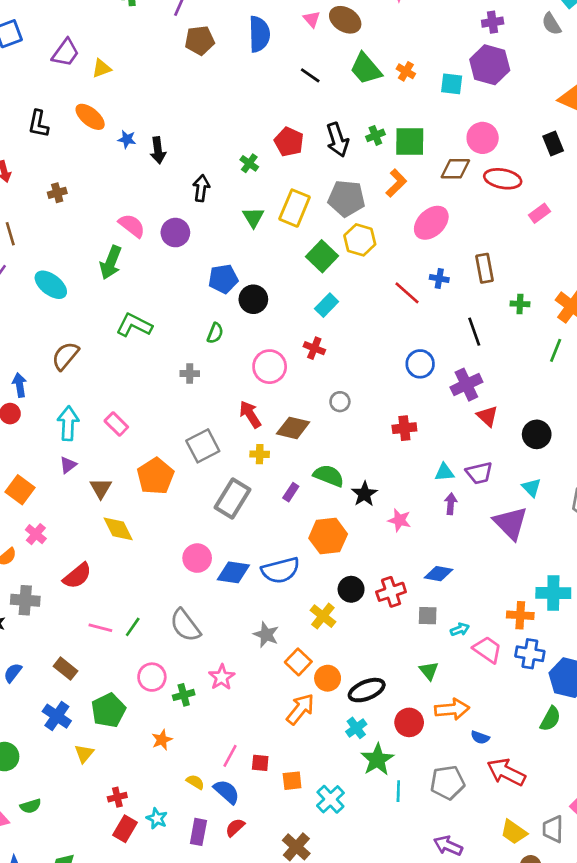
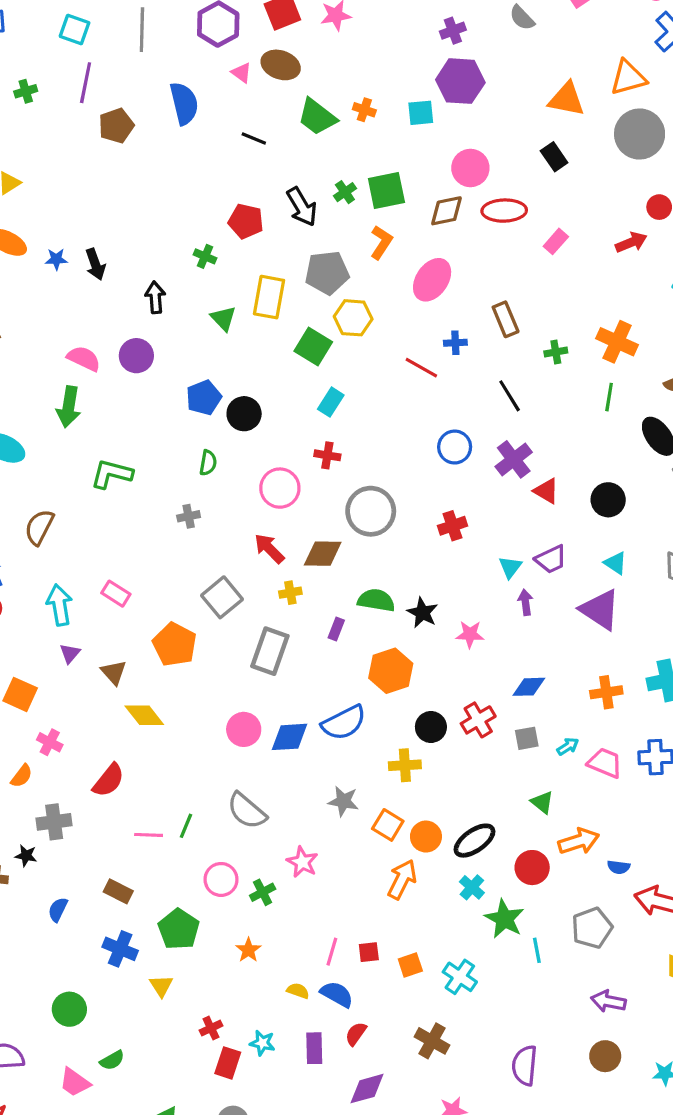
gray circle: (340, 402) -> (371, 511), size x2.0
cyan triangle: (444, 472) -> (510, 567), turned -35
orange cross: (520, 615) -> (606, 692), moved
yellow cross: (323, 616) -> (405, 765), turned -30

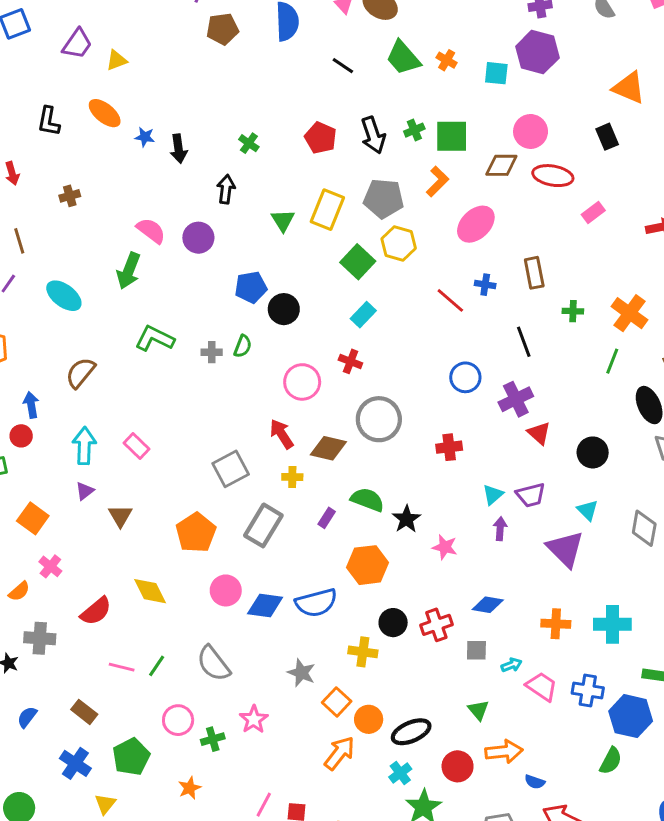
green cross: (205, 256) -> (249, 143), moved
gray cross: (189, 516) -> (212, 352), moved
orange pentagon: (175, 644) -> (196, 533), moved
yellow diamond: (144, 715) -> (150, 591), moved

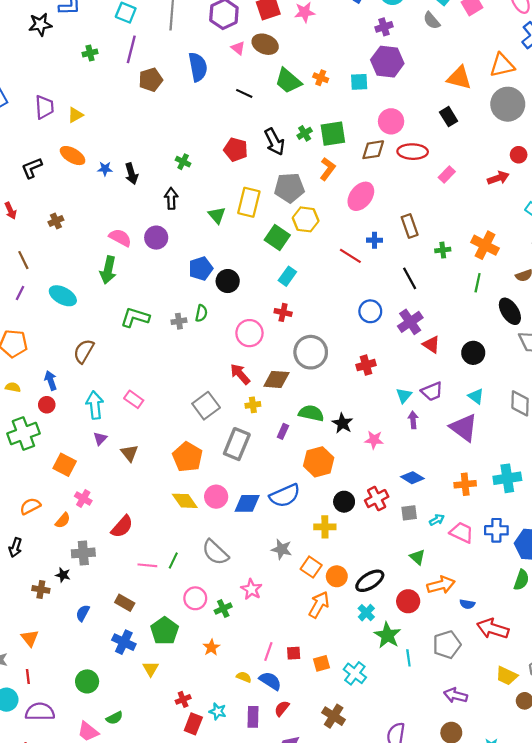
purple trapezoid: (77, 44) -> (44, 107), turned -30
black L-shape: (49, 121) -> (32, 168), turned 65
yellow diamond: (150, 591) -> (185, 501), moved
blue diamond: (488, 605) -> (412, 478), turned 30

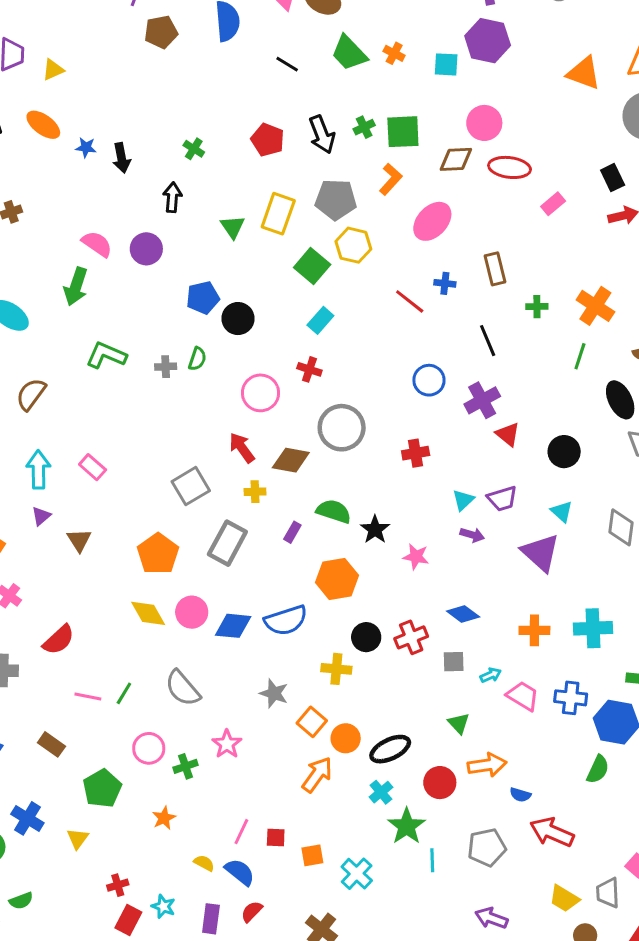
black rectangle: (449, 117) -> (613, 178), moved
purple arrow: (413, 420) -> (472, 535), turned 105
blue cross: (124, 642) -> (27, 818), moved

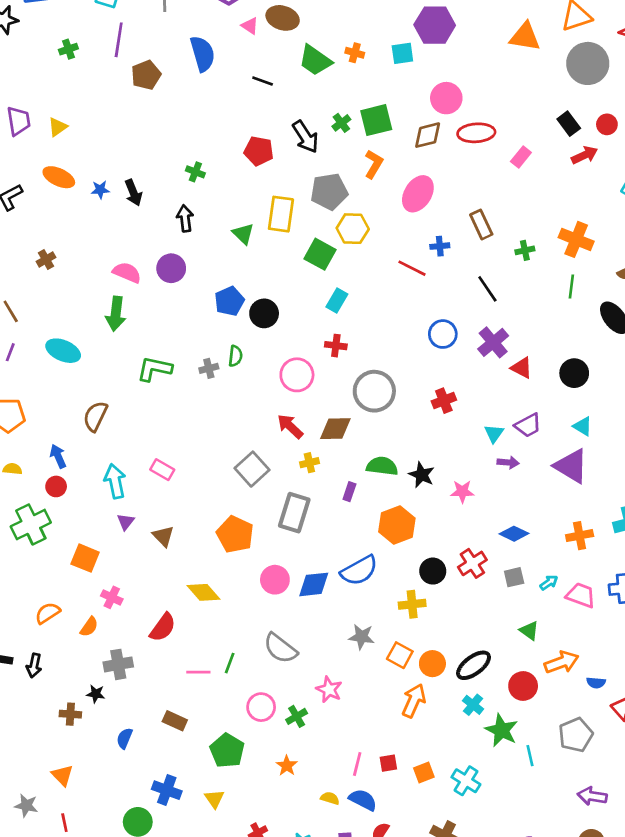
yellow diamond: (148, 613) -> (203, 592), moved

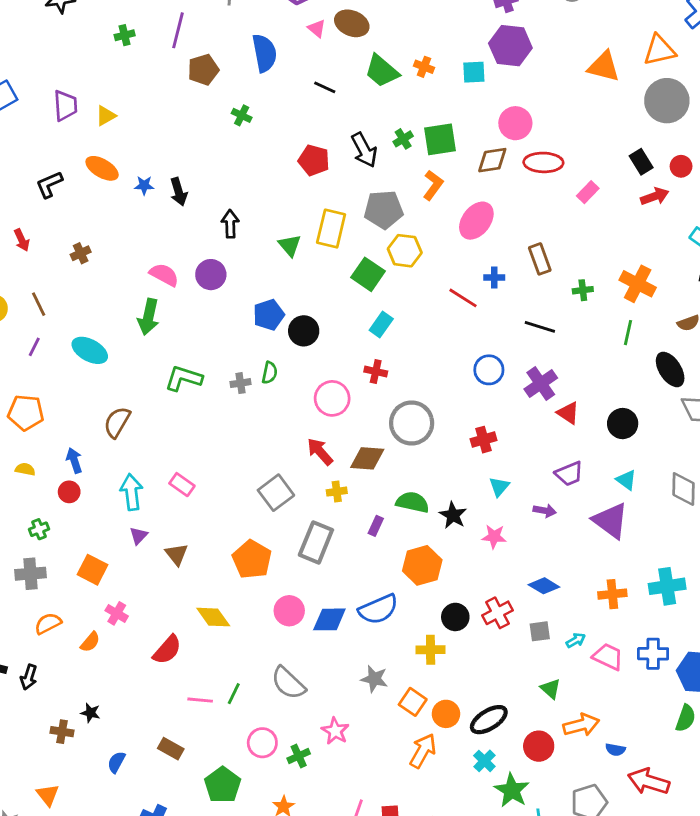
green cross: (195, 172) -> (242, 115), moved
black line: (487, 289) -> (540, 327), turned -44
cyan triangle: (494, 433) -> (499, 487), moved
green cross: (31, 524) -> (39, 529), size x0.5
gray cross: (118, 664) -> (31, 574), moved

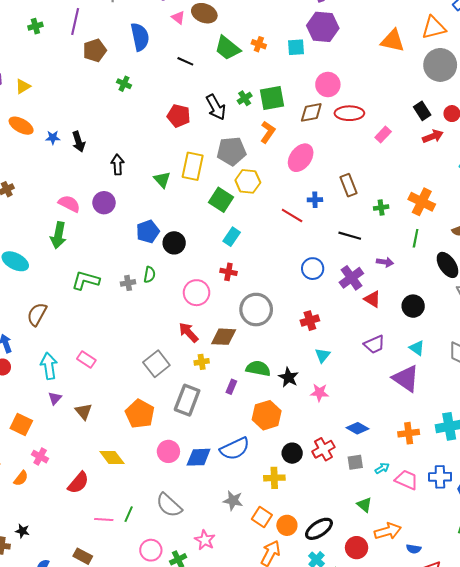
purple arrow: (545, 511) -> (385, 262), moved

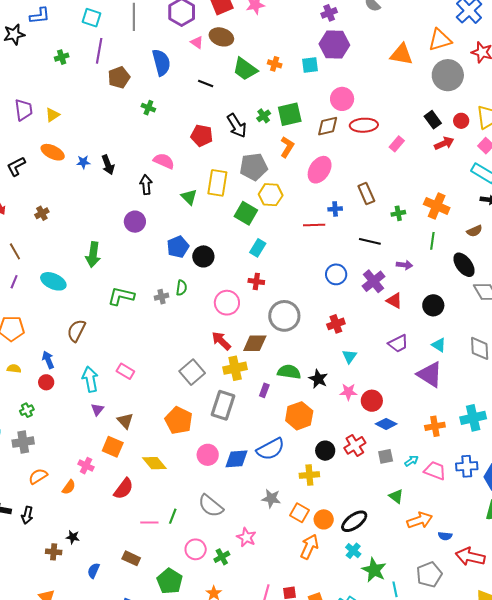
pink semicircle: (69, 204) -> (164, 161), moved
red line: (292, 215) -> (314, 225), turned -30
yellow cross: (202, 362) -> (235, 368), size x1.6
orange square: (21, 424) -> (113, 447), moved
red circle: (357, 548) -> (372, 401), moved

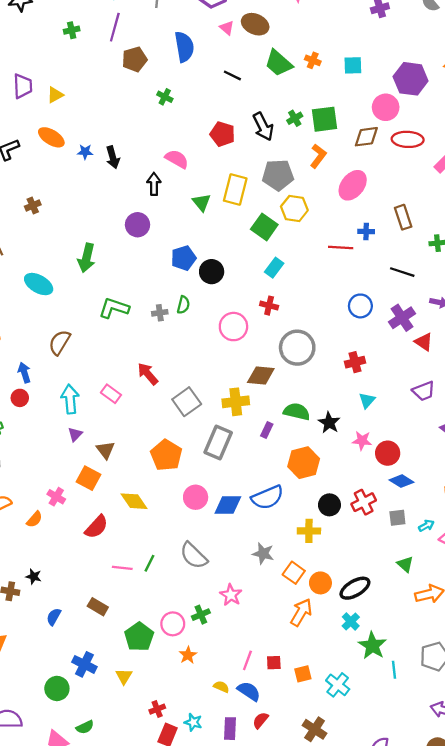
purple hexagon: (334, 44) -> (411, 79), moved
red arrow: (221, 341) -> (148, 374), moved
pink circle: (196, 549) -> (173, 624), moved

